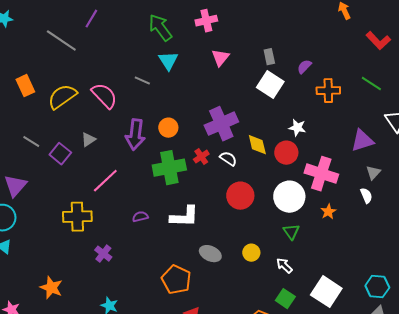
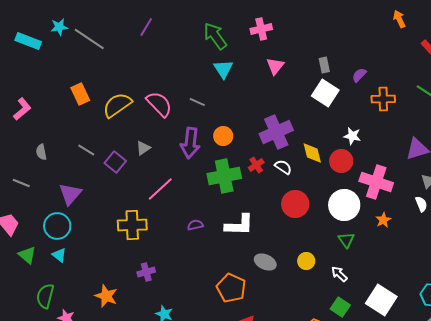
gray line: (61, 41) -> (89, 39), moved
gray line: (142, 81) -> (197, 102), moved
purple cross: (103, 254) -> (146, 272), moved, turned 36

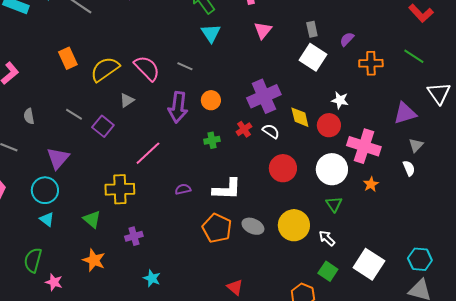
gray triangle: (143, 148) -> (127, 100), moved
green cross: (224, 176) -> (212, 140), size x0.5
green triangle: (27, 255) -> (92, 219), moved
yellow circle: (306, 261) -> (294, 225), size x1.8
orange pentagon: (231, 288) -> (217, 228), moved

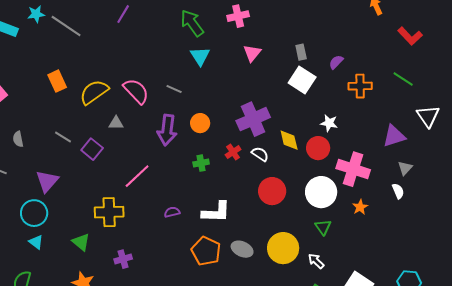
gray triangle: (127, 100) -> (116, 123), turned 35

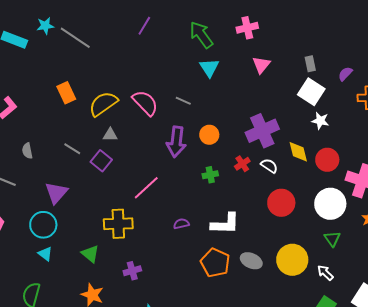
purple line: (123, 14) -> (144, 26), moved
gray triangle: (116, 123) -> (110, 135), moved
white star: (329, 123) -> (320, 121), moved

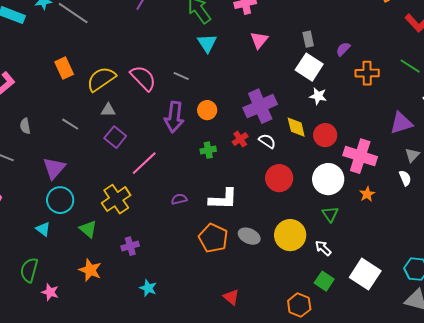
purple square: (101, 161) -> (115, 137), moved
yellow cross: (118, 224) -> (116, 199), turned -32
cyan circle: (43, 225) -> (60, 200), moved

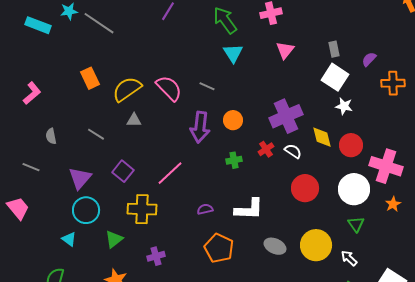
purple square: (115, 137) -> (123, 171), moved
yellow cross: (116, 199) -> (142, 209), turned 36
green triangle: (88, 229) -> (114, 239), turned 42
orange pentagon: (213, 238) -> (219, 248), moved

